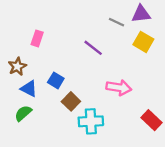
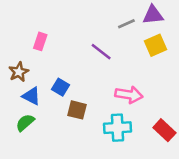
gray line: (116, 22) -> (126, 24), turned -49
yellow square: (143, 42) -> (156, 45), turned 36
brown square: (71, 101) -> (77, 110), turned -30
cyan cross: (91, 121) -> (118, 128), moved

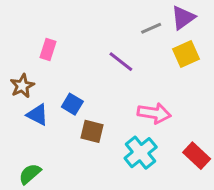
purple triangle: (153, 15) -> (183, 18), turned -30
green semicircle: (25, 123) -> (30, 174), moved
cyan cross: (118, 128) -> (141, 153), turned -36

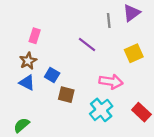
gray line: (151, 28) -> (109, 21), turned -72
yellow square: (186, 54) -> (134, 53), moved
brown star: (22, 86) -> (28, 61), moved

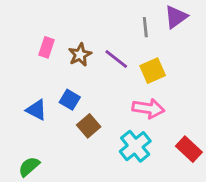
yellow square: (134, 53) -> (153, 71), moved
brown star: (28, 61) -> (80, 55), moved
brown square: (66, 95) -> (89, 126), turned 35

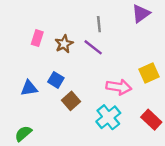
gray line: (145, 27) -> (99, 24), moved
yellow square: (153, 71) -> (149, 73), moved
blue triangle: (36, 110) -> (29, 88), turned -36

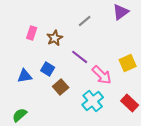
gray line: (99, 24) -> (85, 21), turned 56
purple line: (93, 47) -> (80, 57), moved
pink arrow: (119, 87) -> (102, 75), turned 35

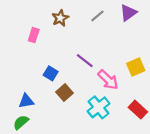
gray line: (85, 21) -> (97, 16), moved
brown star: (55, 38) -> (60, 18), moved
blue triangle: (25, 76) -> (26, 101), moved

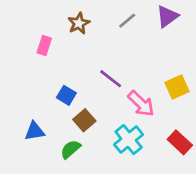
green semicircle: (21, 122) -> (70, 149), moved

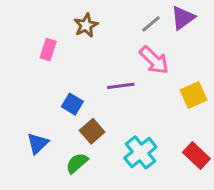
gray line: (127, 21) -> (151, 24), moved
purple line: (111, 79) -> (121, 86), turned -45
pink arrow: (141, 104) -> (154, 60), moved
blue triangle: (35, 131) -> (38, 143), turned -35

